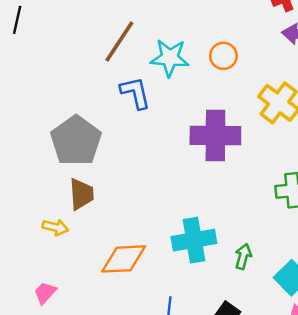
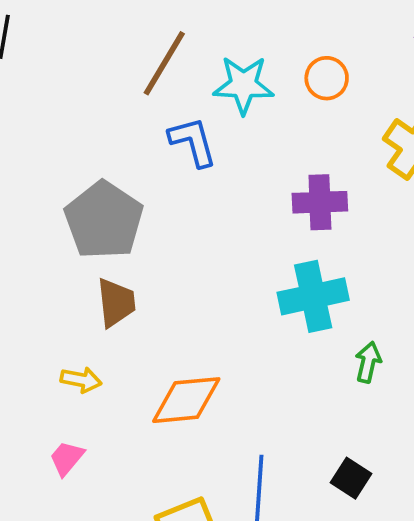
purple cross: (215, 135) -> (320, 202), size x0.7
yellow arrow: (55, 227) -> (81, 380), moved
cyan cross: (194, 240) -> (313, 296), moved
green arrow: (243, 256) -> (368, 362), moved

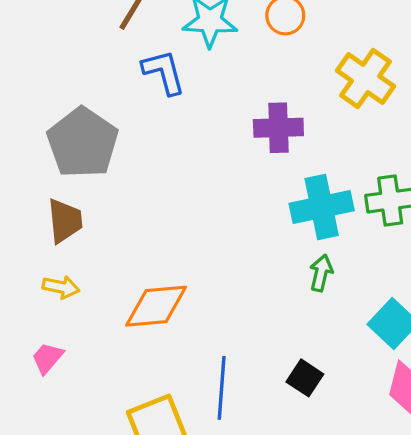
cyan cross: (313, 296) -> (322, 207), moved
brown trapezoid: (116, 303) -> (65, 221), moved

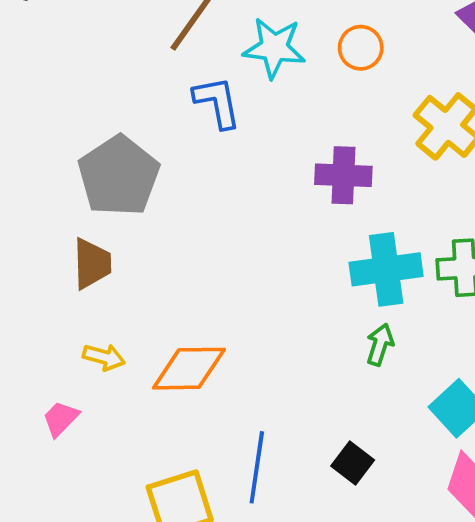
yellow arrow: (61, 287) -> (104, 357), moved

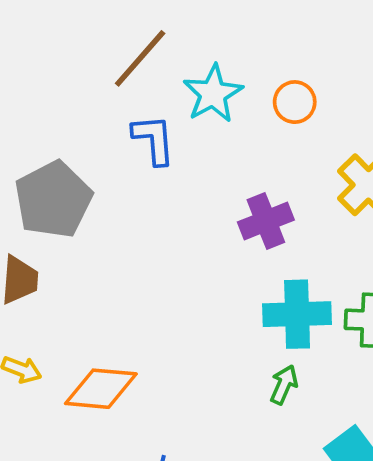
cyan star: (274, 48) -> (213, 94), turned 30
purple cross: (343, 175) -> (266, 221), turned -30

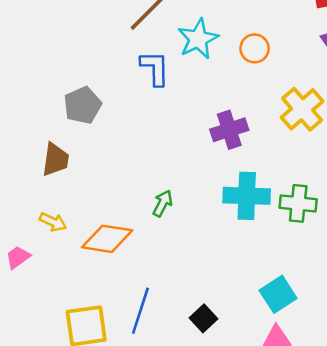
gray pentagon: (53, 200) -> (83, 105), size x0.7
green arrow: (284, 385) -> (163, 203), moved

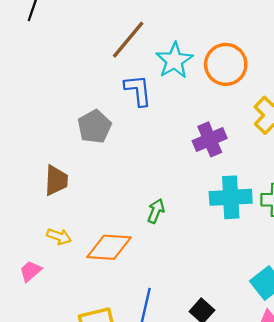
orange circle: (255, 48) -> (226, 64), size x1.6
gray pentagon: (83, 105) -> (95, 127), moved

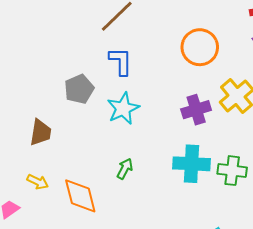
cyan star: (174, 61) -> (123, 108), moved
purple cross: (210, 139) -> (196, 110), moved
orange diamond: (109, 247) -> (80, 196), turned 66

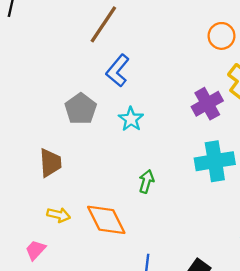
orange circle: (200, 47) -> (221, 36), moved, size x0.7
blue L-shape: (121, 61) -> (118, 71), turned -128
cyan star: (123, 108) -> (131, 119), size x0.7

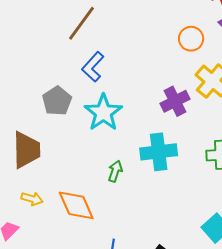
cyan star: (131, 119) -> (103, 113), size x1.6
cyan cross: (215, 161) -> (159, 152), moved
brown trapezoid: (50, 163) -> (26, 150), size x1.4

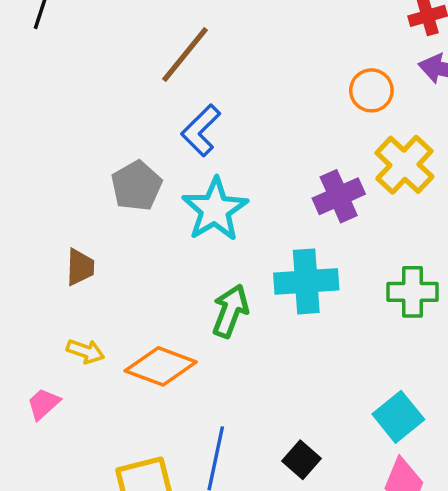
brown trapezoid: (26, 150) -> (80, 267), size x0.6
green arrow: (115, 171) -> (230, 311), size x1.4
orange diamond: (76, 205) -> (161, 366), turned -48

